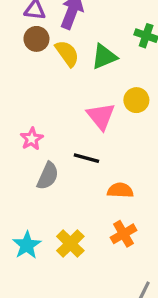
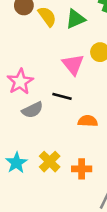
pink star: (32, 139) -> (20, 82), size x1.5
gray semicircle: (48, 176) -> (32, 110), turned 40
orange cross: (123, 234) -> (82, 169), moved, turned 30

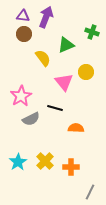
yellow semicircle: (47, 16) -> (43, 58), moved

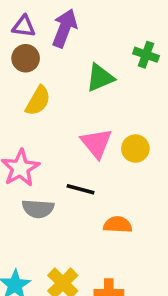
yellow semicircle: (43, 58) -> (38, 101), moved, turned 66
yellow circle: (86, 72) -> (135, 149), moved
gray semicircle: (31, 119) -> (38, 209), turned 30

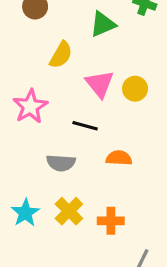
yellow semicircle: (38, 101) -> (61, 55), moved
gray semicircle: (38, 209) -> (61, 163), moved

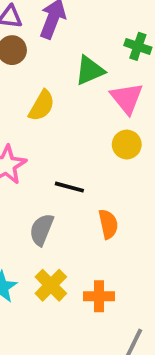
pink triangle: (100, 84) -> (127, 98), moved
orange semicircle: (119, 158) -> (108, 224), turned 75
gray semicircle: (61, 163) -> (42, 230), turned 108

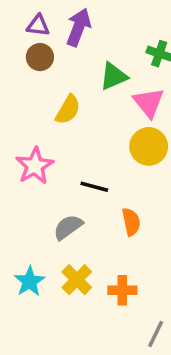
yellow circle: (127, 145) -> (149, 146), size x1.4
gray semicircle: (42, 230) -> (68, 227), turned 32

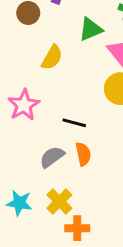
orange semicircle: (131, 222) -> (83, 154), moved
cyan star: (29, 281) -> (19, 203), turned -30
orange cross: (122, 290) -> (77, 228), moved

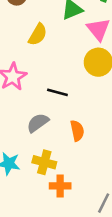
orange semicircle: (83, 154) -> (77, 131), moved
yellow cross: (59, 201) -> (44, 162), turned -30

